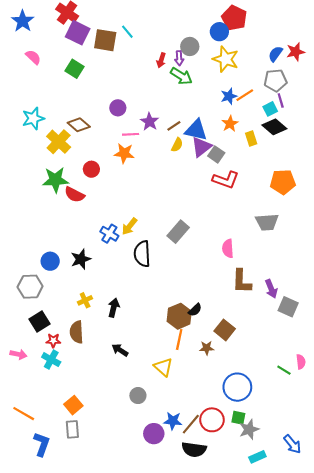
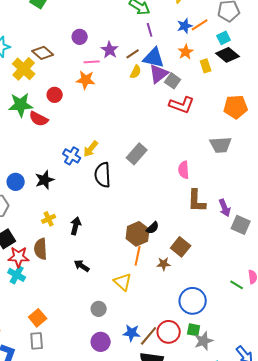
purple line: (281, 100) -> (150, 30), moved
red star: (53, 341) -> (19, 257), size x1.5
purple circle: (154, 434) -> (101, 342), moved

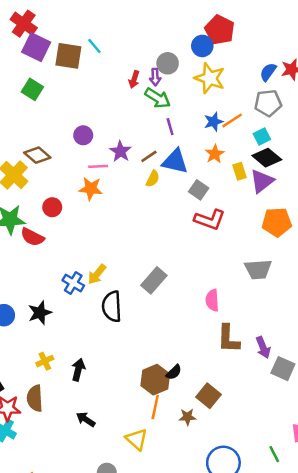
purple triangle: (159, 74) -> (262, 181), moved
green line: (237, 285) -> (274, 454), moved, turned 32

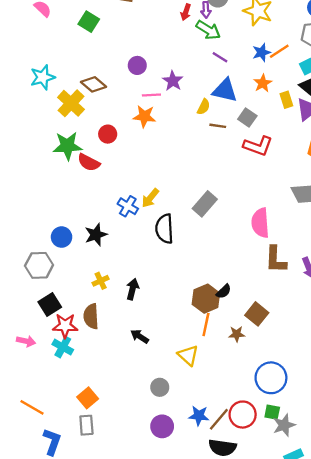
purple line: (170, 127) -> (220, 57), turned -42
brown line: (149, 156) -> (218, 126), moved, turned 42
pink semicircle: (212, 300) -> (260, 223), size x1.4

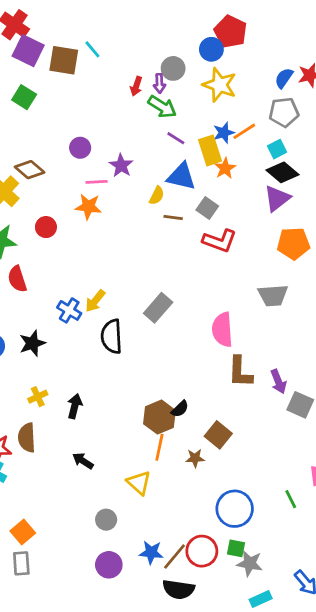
yellow rectangle: (286, 100) -> (210, 150), moved, size x1.5
red semicircle: (89, 162) -> (17, 279), moved, turned 45
gray star: (284, 425) -> (250, 563), turned 30

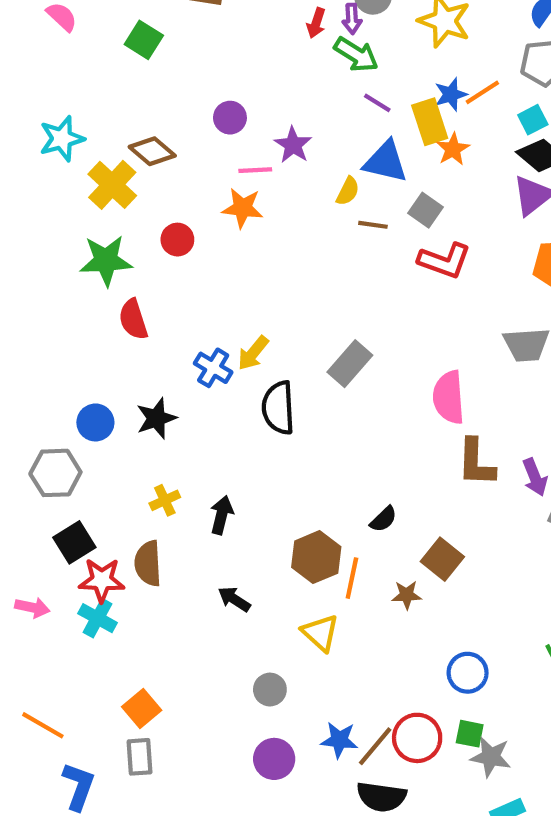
brown hexagon: (159, 417) -> (316, 557), moved
blue circle: (235, 509) -> (468, 673), size x0.7

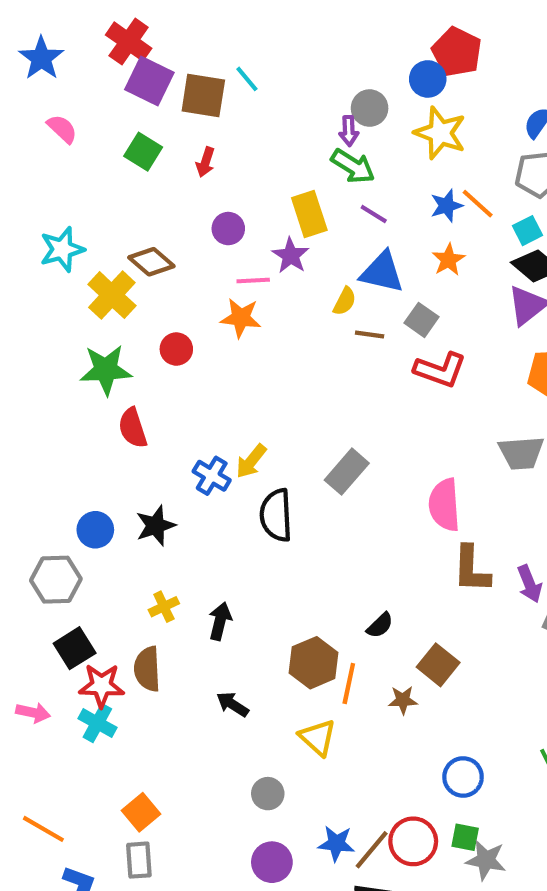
red arrow: (316, 23) -> (205, 162), moved
orange line: (482, 92) -> (478, 204), turned 75
yellow rectangle: (430, 122) -> (309, 214), moved

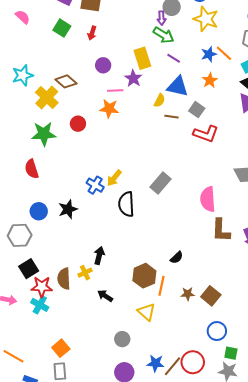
red semicircle: (133, 428) -> (32, 169), moved
yellow cross: (164, 607) -> (85, 273), moved
brown square: (438, 665) -> (211, 296), moved
green square: (465, 837) -> (231, 353), moved

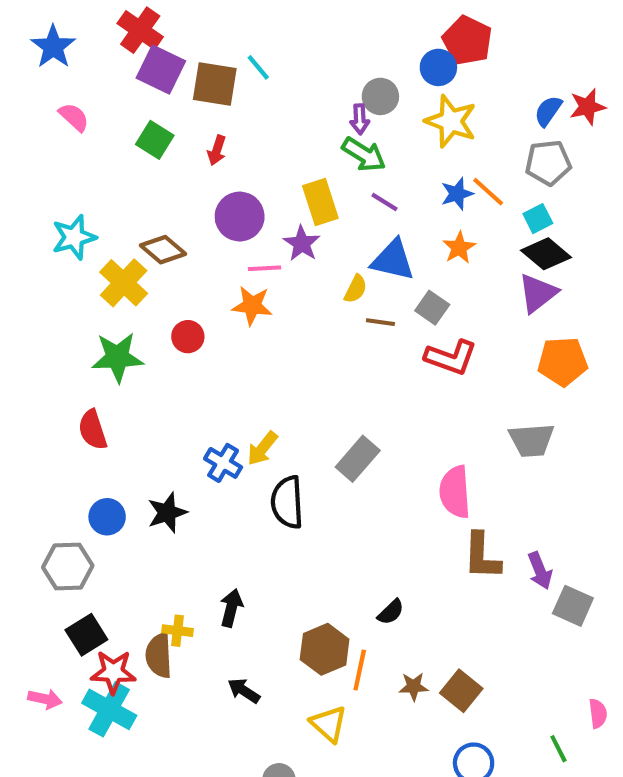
purple circle: (103, 65) -> (240, 217), size x1.5
yellow cross: (85, 273) -> (177, 631), moved, turned 32
cyan cross: (40, 305) -> (109, 709), size x1.4

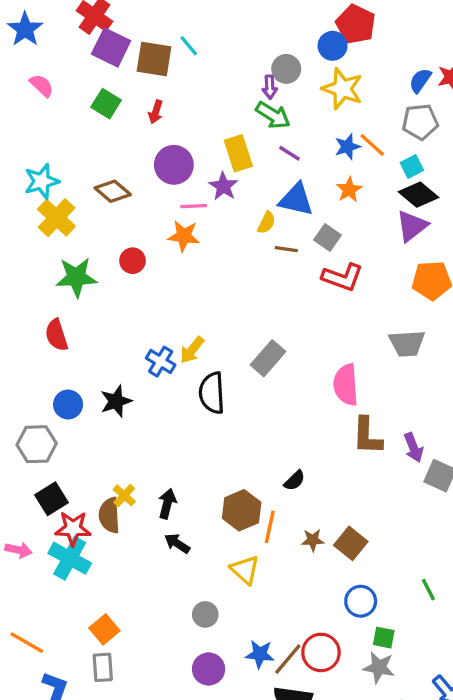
yellow cross: (124, 283) -> (56, 218), moved
black arrow: (231, 608) -> (167, 504), moved
yellow cross: (177, 631) -> (124, 495), turned 35

